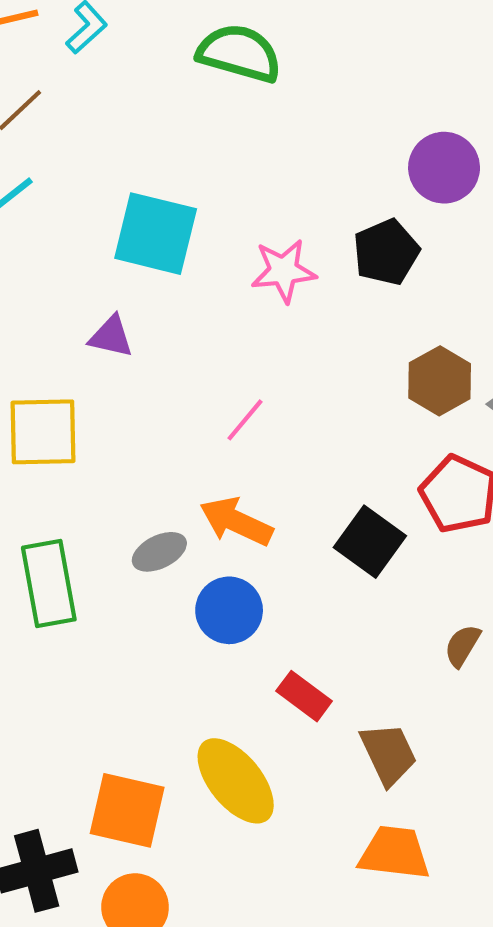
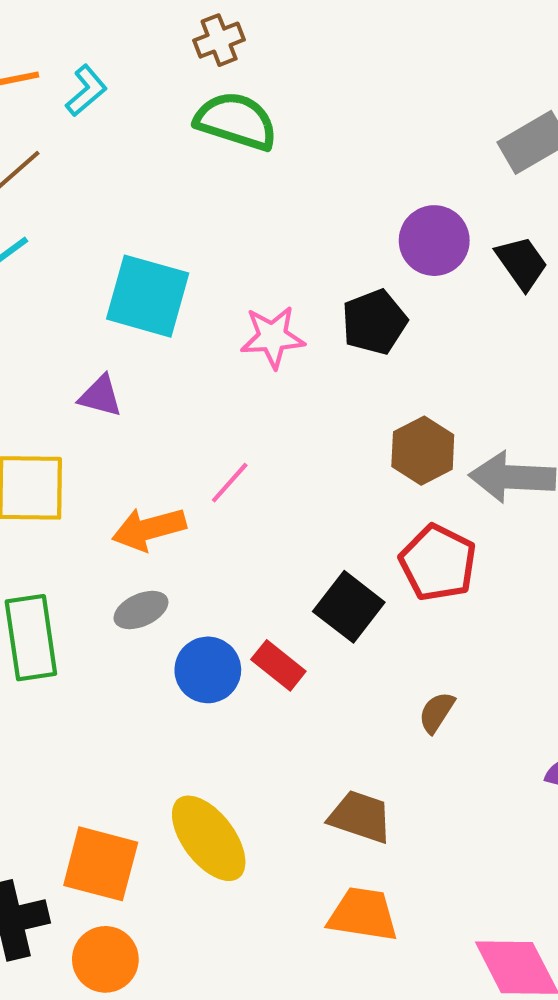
orange arrow: (236, 521) -> (149, 529), moved, turned -42
red rectangle: (304, 696) -> (278, 665), moved
brown trapezoid: (389, 754) -> (360, 817), turned -48

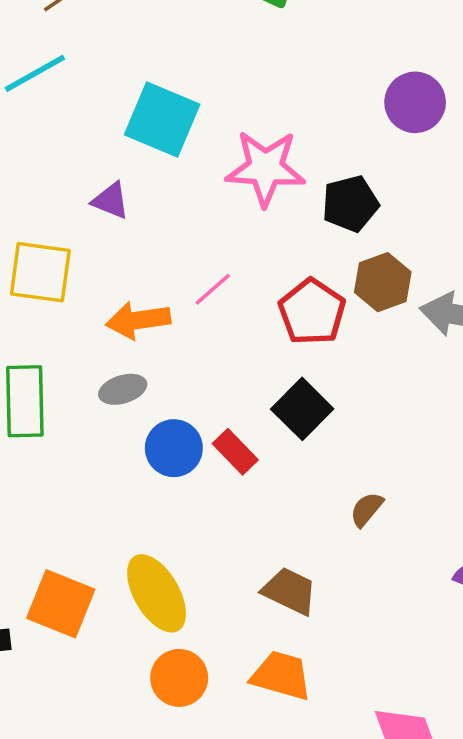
black pentagon: (374, 322) -> (350, 204), moved
pink star: (273, 337) -> (265, 168), size x1.4
red pentagon: (438, 563) -> (312, 312), moved
orange circle: (105, 959) -> (179, 678), moved

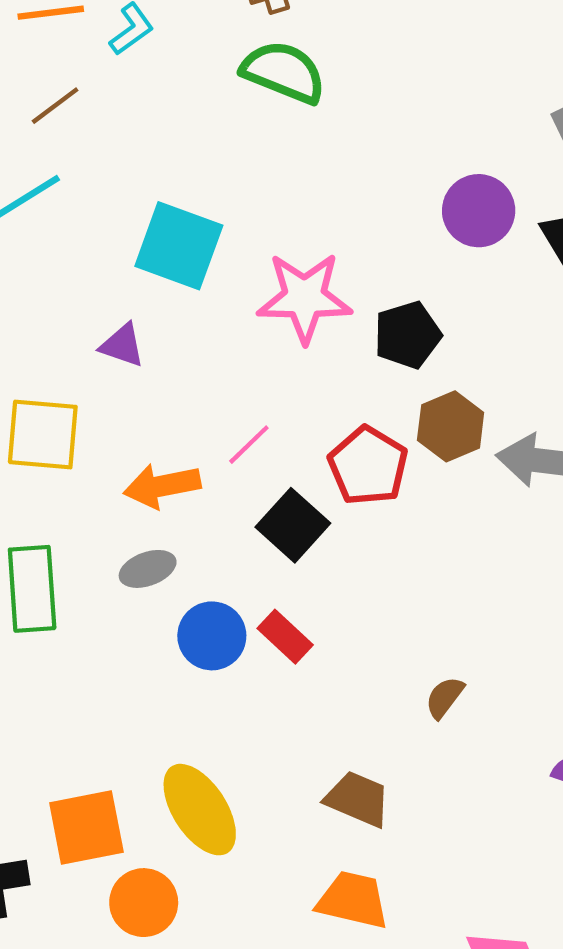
black square: (302, 409) -> (293, 525), moved
orange square: (61, 604) -> (86, 827), turned -30
orange circle: (179, 678) -> (144, 903), moved

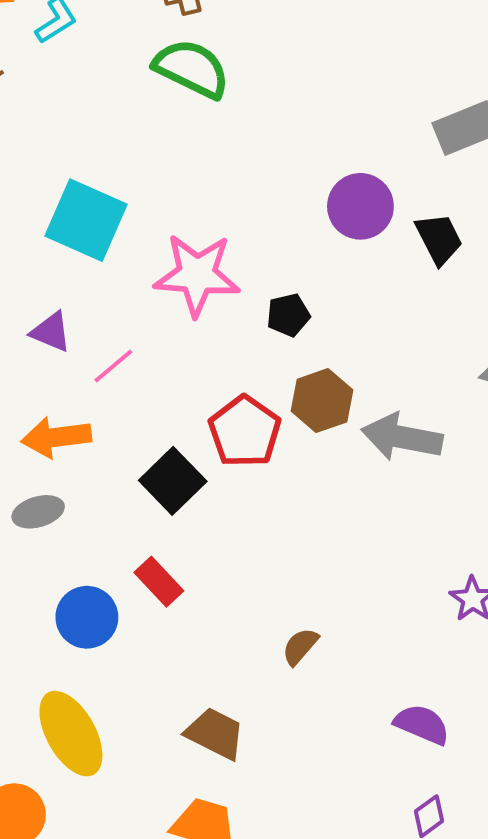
black pentagon: (407, 335) -> (288, 315), size x0.7
purple triangle: (122, 345) -> (51, 332), moved
pink line: (249, 445) -> (113, 366), moved
blue circle: (212, 636) -> (87, 617), moved

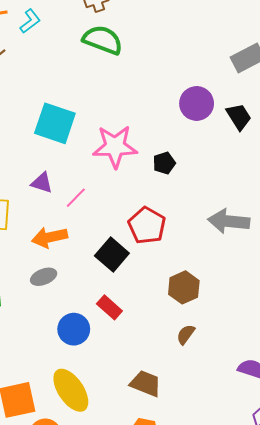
brown hexagon: (322, 401) -> (184, 287), moved

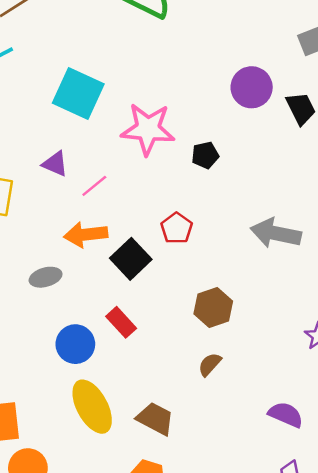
red pentagon: (147, 226) -> (177, 228), size x0.7
orange arrow: (50, 237) -> (86, 235), moved
yellow ellipse: (71, 390) -> (92, 407), moved

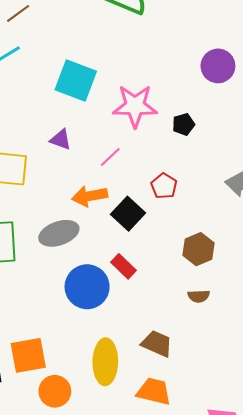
pink line: (94, 186) -> (110, 157), moved
gray ellipse: (46, 277) -> (59, 233), size x1.5
blue circle: (75, 344) -> (87, 287), size x1.4
brown semicircle: (210, 364) -> (199, 296), turned -130
yellow ellipse: (92, 407) -> (105, 362), moved, turned 33

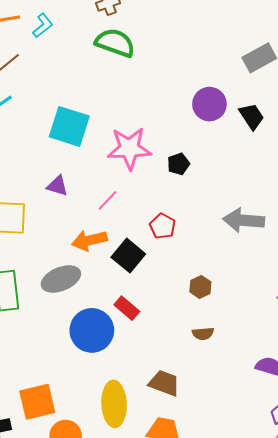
brown hexagon: (198, 249) -> (200, 287), size x0.7

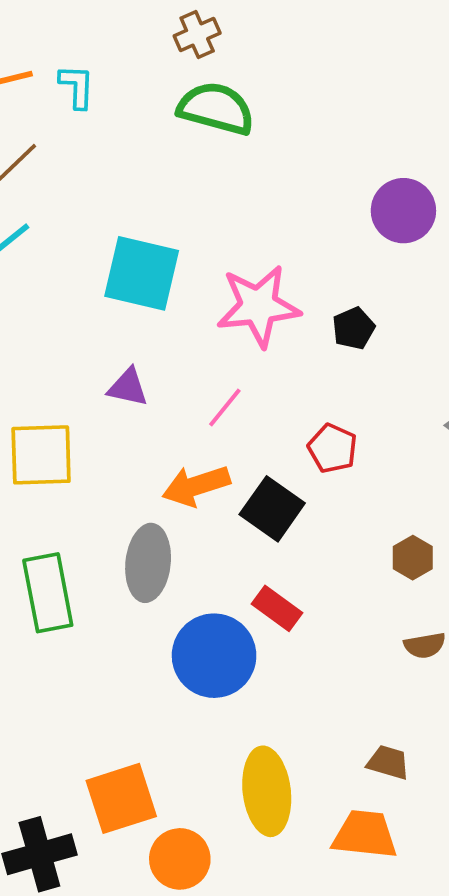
cyan L-shape: (43, 26) -> (77, 86), turned -45
gray ellipse: (61, 279) -> (148, 563), turned -57
brown trapezoid: (164, 383) -> (388, 762), moved, size x0.7

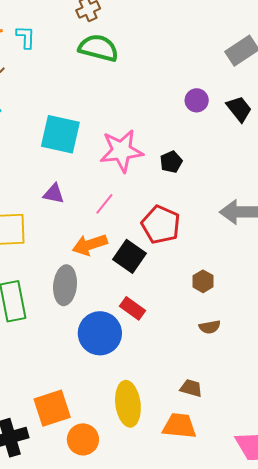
purple circle: (403, 211) -> (197, 100), size x0.7
red pentagon: (333, 448) -> (161, 225), size x1.5

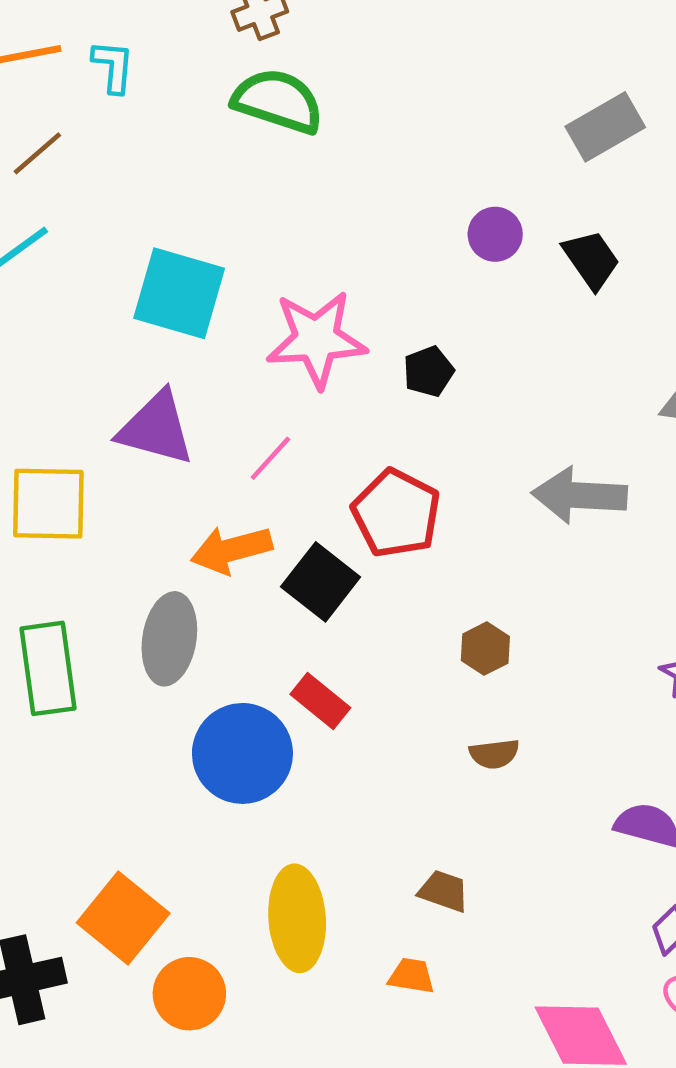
purple triangle: (54, 194) -> (156, 428), size x1.6
orange square: (52, 408) -> (123, 918), turned -36
orange trapezoid: (179, 426) -> (411, 976), size x0.6

